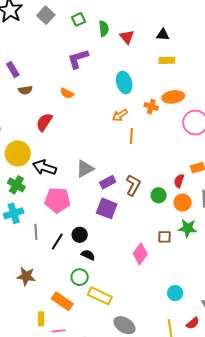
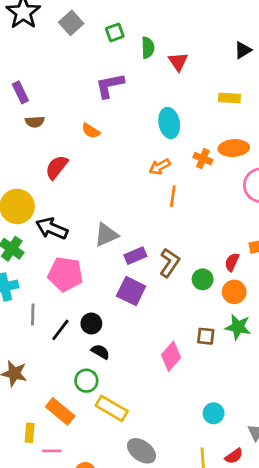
black triangle: (163, 35) -> (243, 50), moved, turned -40

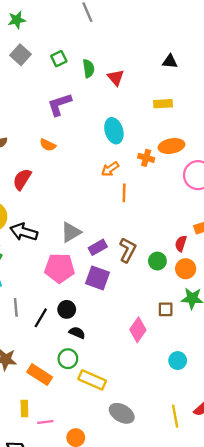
black triangle: (243, 50) -> (170, 61), turned 42
pink pentagon: (65, 274) -> (60, 268), moved
orange rectangle: (60, 411) -> (40, 375), moved
cyan circle: (214, 413) -> (178, 361), moved

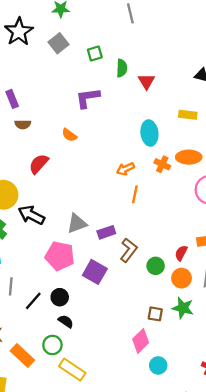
cyan ellipse: (114, 131) -> (149, 133), moved
purple rectangle: (98, 247) -> (106, 232), moved
pink diamond: (138, 330) -> (141, 341), moved

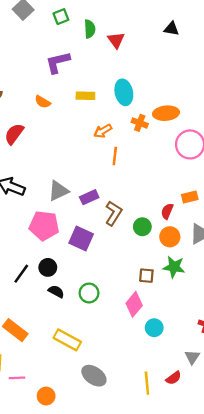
yellow rectangle: (188, 115) -> (85, 96), moved
green circle: (52, 345) -> (89, 293), moved

